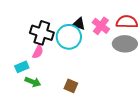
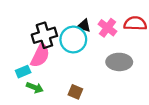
black cross: (42, 33) -> (44, 35), turned -35
gray ellipse: (125, 44) -> (119, 62), moved
pink semicircle: (38, 52) -> (40, 56), size x1.6

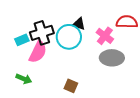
pink cross: (107, 28) -> (105, 36), moved
cyan rectangle: (23, 72) -> (22, 40), moved
green arrow: (35, 88) -> (24, 79), moved

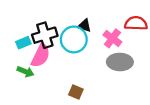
green arrow: (24, 79) -> (26, 72), moved

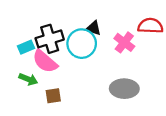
pink semicircle: (41, 56) -> (45, 61), turned 105
gray ellipse: (120, 62) -> (124, 89), moved
brown square: (76, 92) -> (53, 96), moved, turned -32

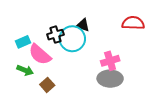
black cross: (50, 39) -> (56, 35), moved, size x0.7
pink cross: (124, 42) -> (110, 61), moved, turned 36
brown square: (53, 96) -> (47, 85), turned -32

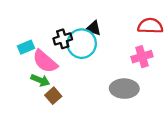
pink cross: (110, 61) -> (142, 57), moved
green arrow: (25, 70) -> (40, 80), moved

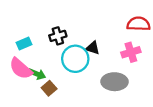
black triangle: (93, 28) -> (93, 48), moved
cyan circle: (82, 44) -> (75, 59), moved
pink semicircle: (45, 61) -> (21, 69), moved

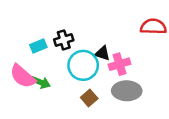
cyan rectangle: (24, 44) -> (38, 46), moved
pink cross: (131, 52) -> (119, 64), moved
brown square: (49, 88) -> (89, 98), moved

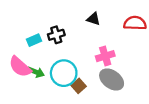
black triangle: (102, 53) -> (94, 19), moved
cyan circle: (83, 65) -> (64, 73), moved
gray ellipse: (127, 91) -> (112, 79), turned 35

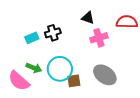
pink cross: (105, 56) -> (99, 38), moved
pink semicircle: (20, 67) -> (19, 81), moved
brown square: (79, 86) -> (74, 81), turned 32

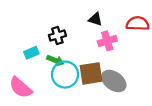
cyan rectangle: (32, 38) -> (31, 53), moved
green arrow: (34, 68) -> (55, 60), moved
brown square: (74, 81) -> (91, 73), moved, size x1.6

